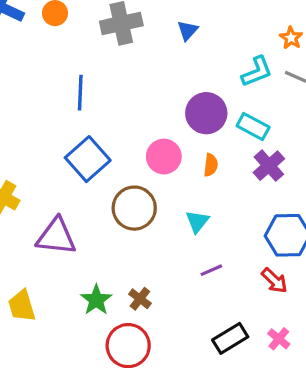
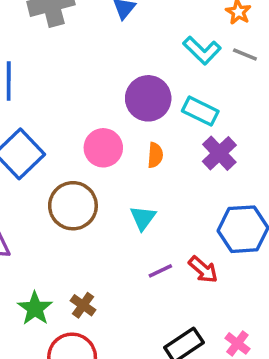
cyan L-shape: (257, 72) -> (202, 50), turned 68
red arrow: (274, 280) -> (203, 270), moved

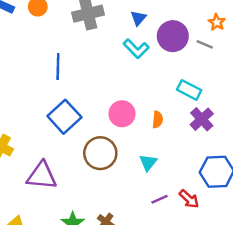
cyan L-shape: (202, 50) -> (136, 49), moved
gray line: (245, 54) -> (205, 44), moved
purple circle: (148, 98) -> (173, 36), moved

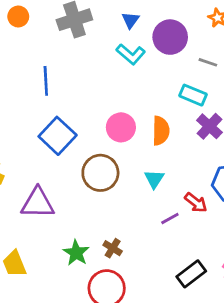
gray line: (205, 44) -> (208, 62), moved
orange semicircle: (158, 120) -> (161, 131), size x1.5
red arrow: (189, 199) -> (196, 203), moved

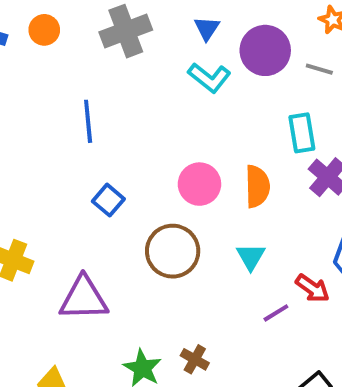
gray line: (208, 62) -> (319, 69), moved
cyan rectangle: (193, 95) -> (302, 133), turned 60
blue square: (58, 136) -> (108, 200), size x0.6

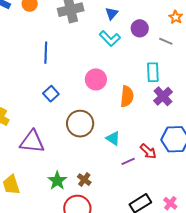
purple circle: (265, 50) -> (140, 28), size x0.7
pink circle: (199, 184) -> (96, 79), moved
cyan triangle: (251, 257) -> (113, 138), moved, turned -35

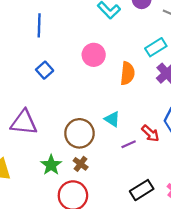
cyan rectangle: (153, 72) -> (156, 47), turned 60
brown circle: (80, 124) -> (79, 133), moved

